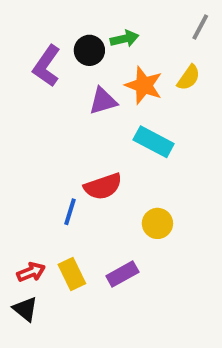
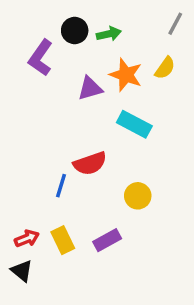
black circle: (89, 50) -> (75, 30), moved

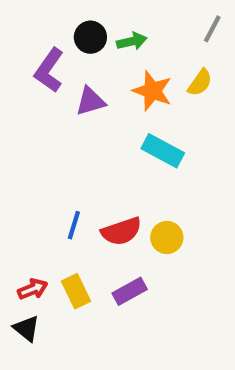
purple triangle: (90, 88) -> (90, 101), moved
red semicircle: (90, 163) -> (121, 231), moved

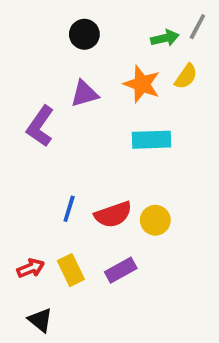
green arrow: (132, 41) -> (165, 38), moved
purple L-shape: (49, 70) -> (40, 126), moved
cyan rectangle: (163, 151) -> (151, 140), turned -30
black triangle: (26, 328) -> (40, 320), moved

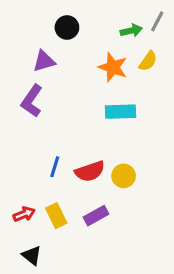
purple triangle: (84, 94) -> (44, 61), moved

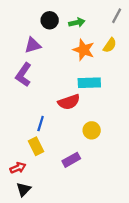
green arrow: (131, 31) -> (77, 23), moved
red semicircle: (90, 171) -> (69, 102), moved
red arrow: (24, 214) -> (18, 168), moved
yellow rectangle: (56, 216) -> (36, 146), moved
black triangle: (32, 255) -> (24, 189), turned 35

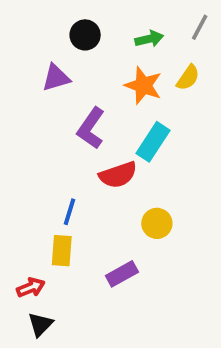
green arrow: (77, 23) -> (149, 39), moved
purple L-shape: (24, 75) -> (91, 128), moved
cyan rectangle: (89, 83) -> (153, 142), turned -55
yellow rectangle: (36, 146) -> (62, 251), turned 30

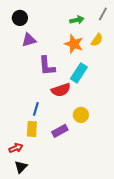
black circle: (85, 35) -> (20, 18), moved
purple L-shape: (91, 128) -> (47, 66), turned -40
purple rectangle: (122, 274) -> (60, 131), moved

